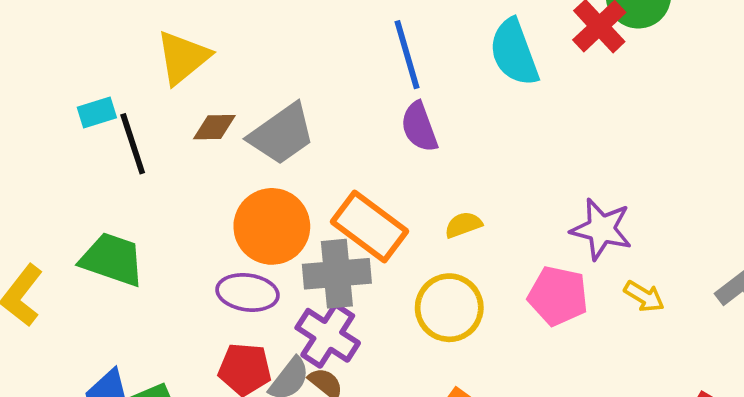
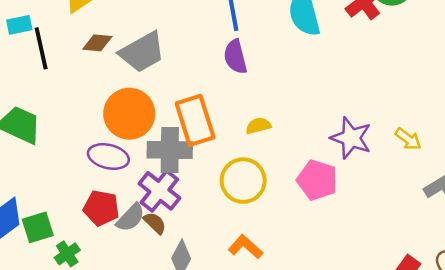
orange rectangle: (369, 227) -> (195, 120), turned 30
yellow arrow: (644, 296) -> (408, 139), moved

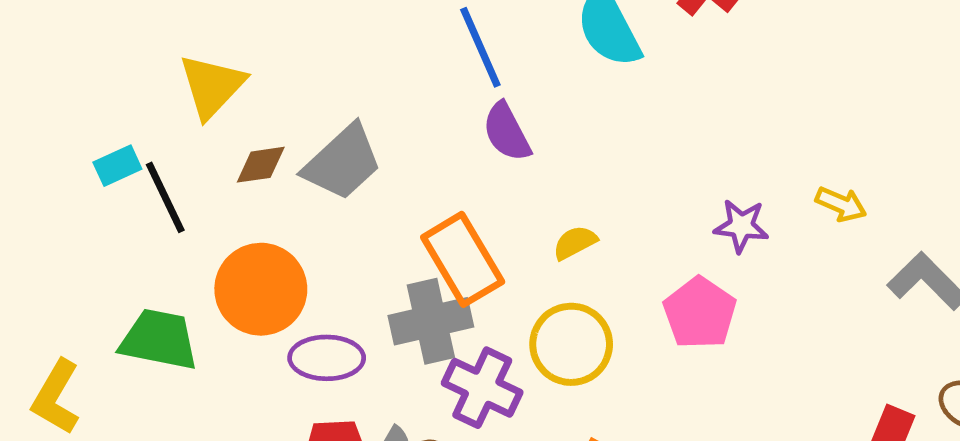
orange circle: (129, 114) -> (261, 289), moved
purple star: (351, 138) -> (741, 226), size x0.7
pink pentagon: (317, 180) -> (700, 313), turned 30
purple cross: (159, 191) -> (482, 388), moved

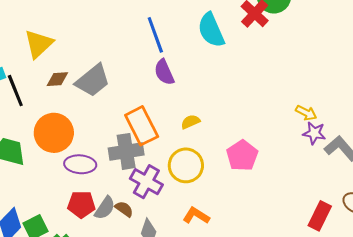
purple star: (741, 226) -> (314, 133), moved

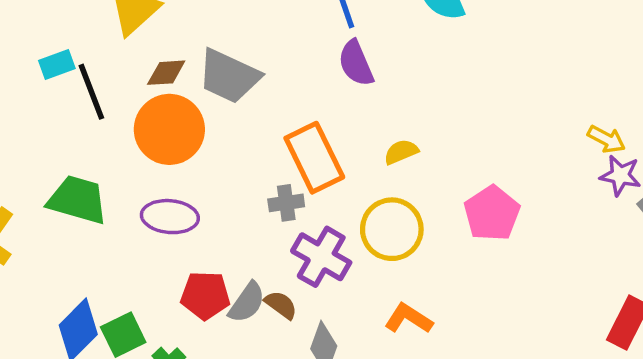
gray trapezoid: (93, 81) -> (229, 76), turned 63
orange circle: (54, 133) -> (169, 129), moved
gray cross: (126, 151) -> (286, 203), size x0.6
purple ellipse: (80, 164) -> (170, 217), moved

